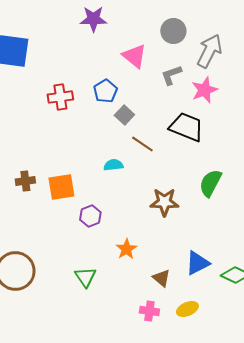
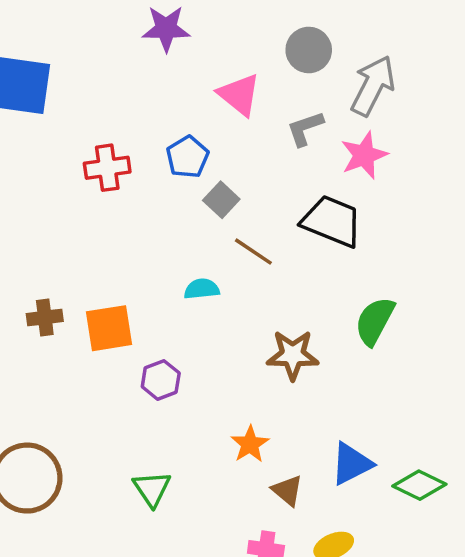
orange star: (126, 249) -> (250, 444), moved

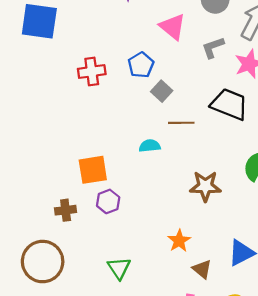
brown line: (253, 252) -> (181, 123), turned -35
brown cross: (45, 318) -> (66, 210), moved
purple hexagon: (161, 380) -> (108, 201), moved

